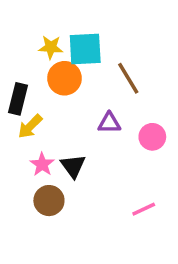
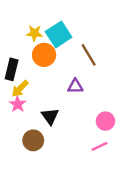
cyan square: (85, 49) -> (59, 34), turned -30
pink circle: (152, 137) -> (105, 121), moved
pink star: (42, 164) -> (18, 104), moved

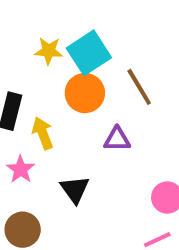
orange circle: (44, 55) -> (85, 93), moved
yellow arrow: (20, 89) -> (43, 133), moved, turned 114
brown circle: (33, 140) -> (23, 230), moved

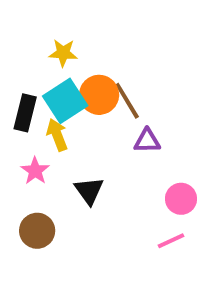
cyan square: (89, 53) -> (65, 101), moved
brown line: (139, 87) -> (127, 101), moved
purple triangle: (117, 139) -> (147, 141), moved

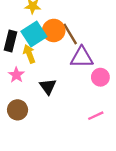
purple triangle: (147, 141) -> (82, 57), size x1.5
pink circle: (181, 199) -> (100, 77), moved

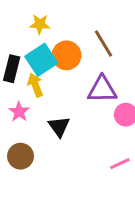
brown line: (70, 34) -> (104, 43), moved

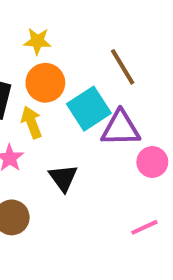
orange circle: (66, 55) -> (45, 83), moved
cyan square: (41, 60) -> (89, 109), moved

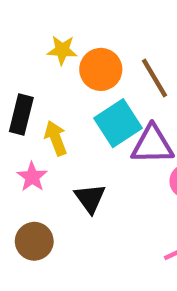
orange circle: (45, 83) -> (101, 69), moved

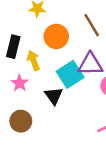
orange circle: (101, 69) -> (56, 36), moved
cyan square: (118, 123) -> (70, 74), moved

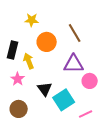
cyan square: (70, 74) -> (64, 100), moved

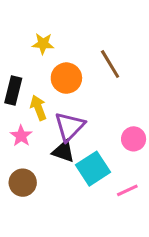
purple triangle: (74, 64) -> (70, 126), moved, turned -45
black triangle: (45, 89) -> (63, 151), turned -35

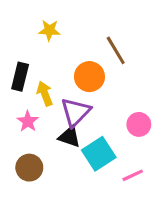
orange circle: (66, 78) -> (89, 77), moved

